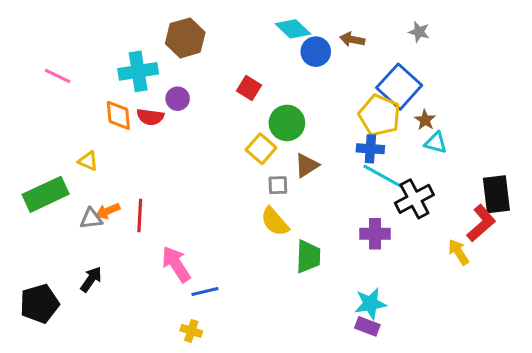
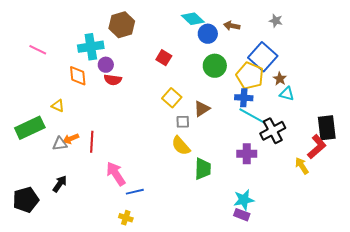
purple circle: (178, 99) -> (106, 65), moved
red semicircle: (150, 117) -> (113, 80), moved
green circle: (287, 123) -> (215, 66), moved

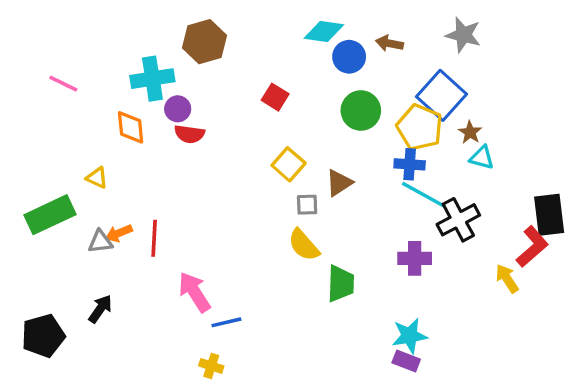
cyan diamond: (193, 19) -> (324, 32), turned -35
gray star: (276, 21) -> (463, 35), size x1.5

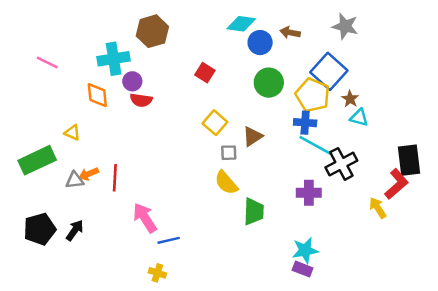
black pentagon: (43, 336) -> (40, 229), moved

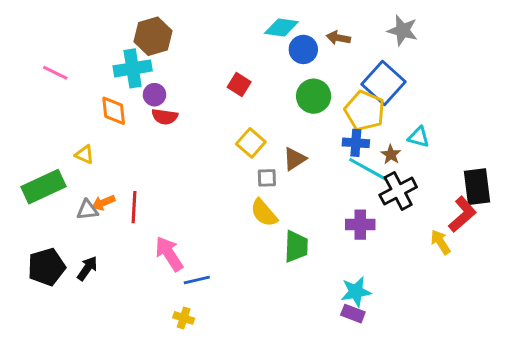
brown hexagon: (152, 31) -> (153, 36), moved
brown star: (350, 99) -> (391, 155), moved

